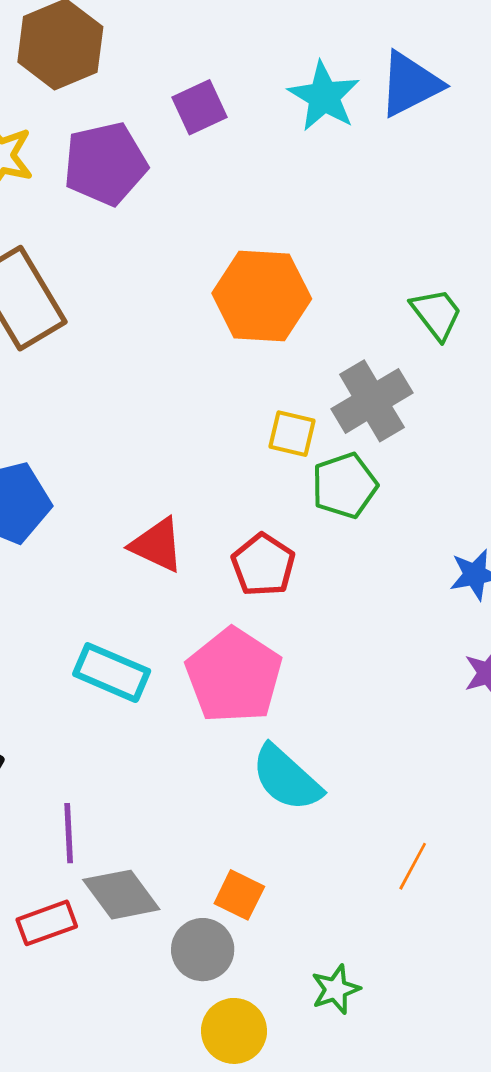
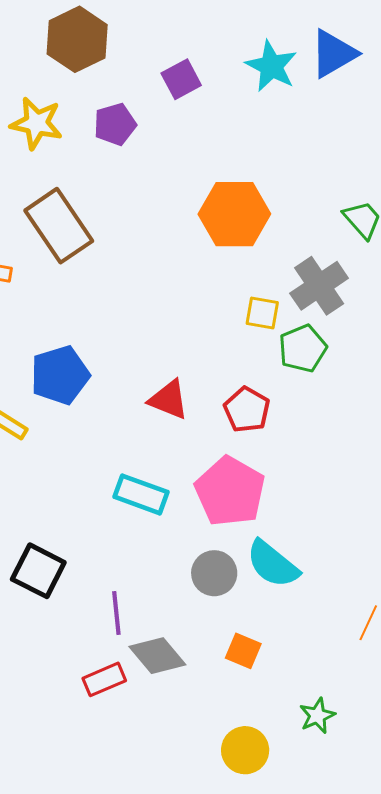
purple pentagon: (105, 164) -> (115, 124), size x0.7
gray circle: (203, 950) -> (214, 573), moved

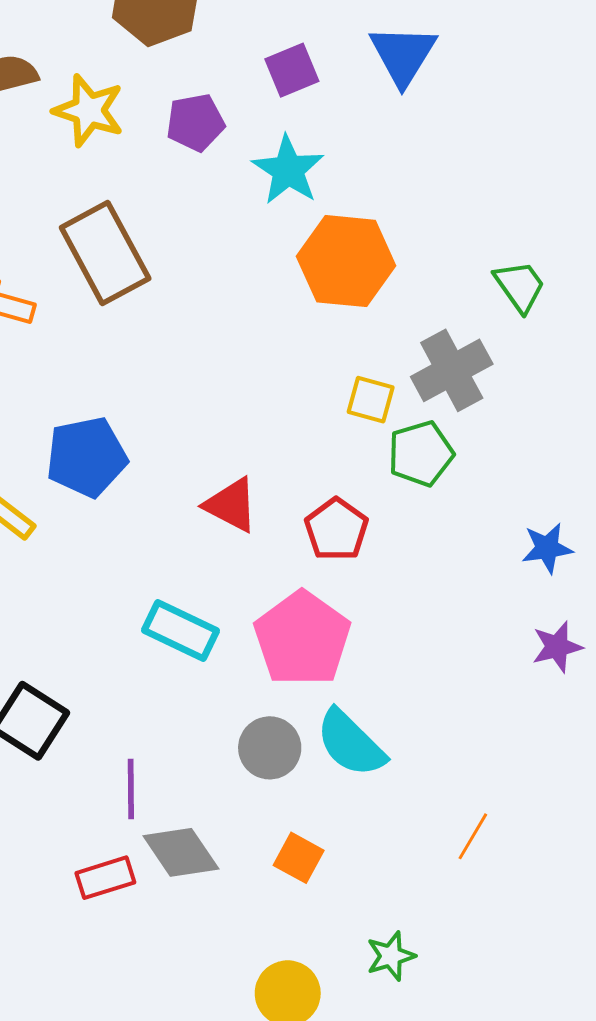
blue triangle: (333, 54) -> (403, 55), moved, turned -34
cyan star: (271, 66) -> (288, 170), moved

